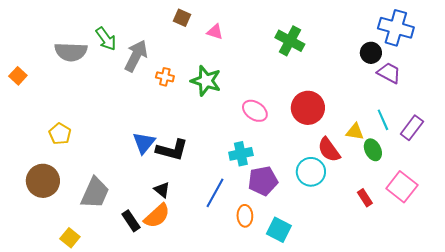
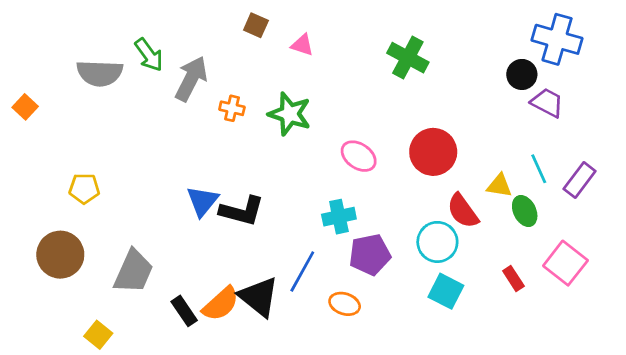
yellow pentagon: (60, 134) -> (84, 188), turned -30
black triangle: (162, 190) -> (259, 297), moved, size x1.8
orange ellipse: (245, 216) -> (345, 304), turned -70
cyan square: (279, 230) -> (446, 291), moved

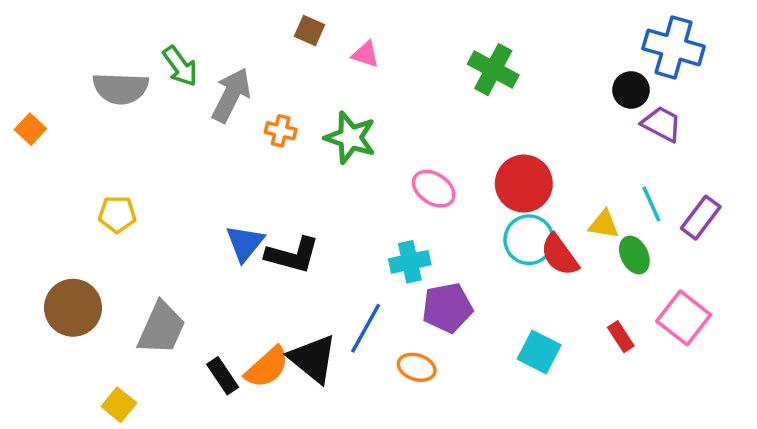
yellow pentagon: (84, 188) -> (117, 214), moved
cyan circle: (437, 242) -> (529, 240), moved

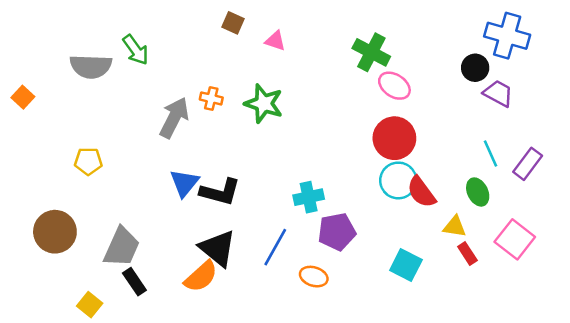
gray arrow: (231, 95) -> (174, 118), moved
pink ellipse: (434, 189) -> (394, 86), moved
yellow triangle: (604, 224) -> (455, 227), moved
black triangle: (313, 359) -> (218, 248), moved
black rectangle: (223, 376) -> (134, 282), moved

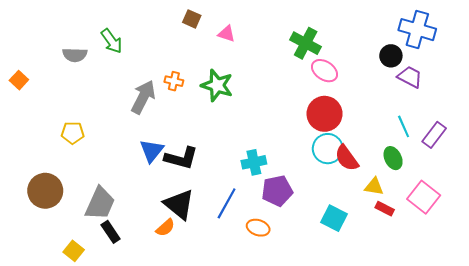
gray semicircle: (91, 66) -> (75, 55), size x0.7
red rectangle: (467, 253) -> (385, 209), turned -30
orange semicircle: (201, 277) -> (165, 228), size x0.7

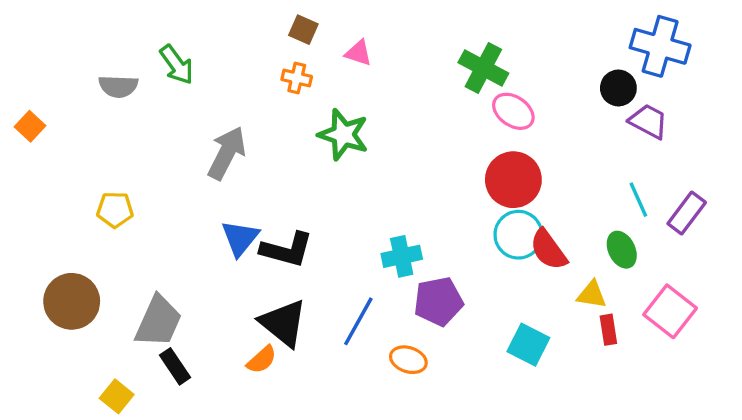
orange cross: (174, 81) -> (297, 78), moved
red rectangle: (385, 209) -> (608, 330), turned 54

